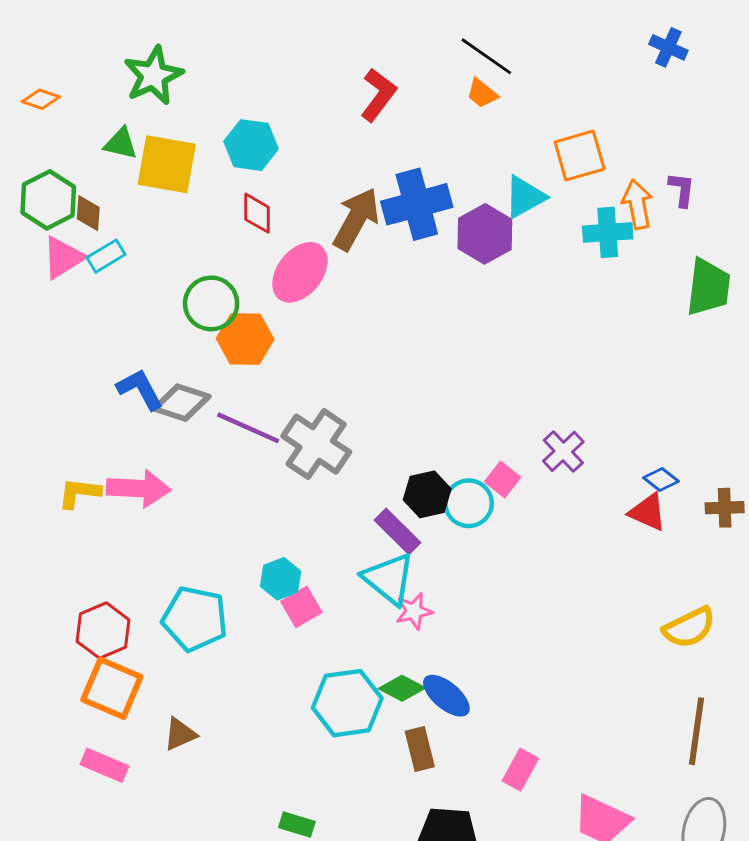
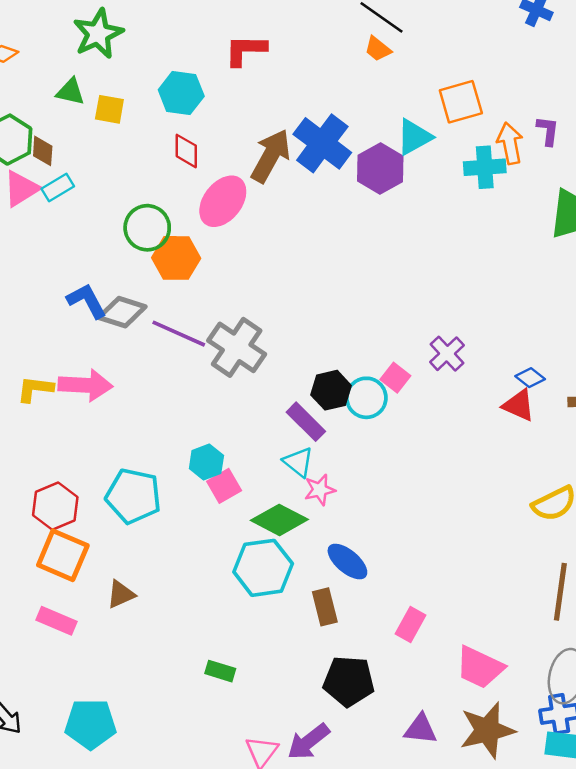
red L-shape: (378, 95) -> (245, 50), moved, turned -126
yellow square: (167, 164) -> (109, 109), size x0.6
blue cross: (417, 204) -> (322, 143), turned -38
cyan triangle: (389, 579) -> (298, 462), size x0.7
green diamond: (402, 688) -> (279, 520), moved, size x1.4

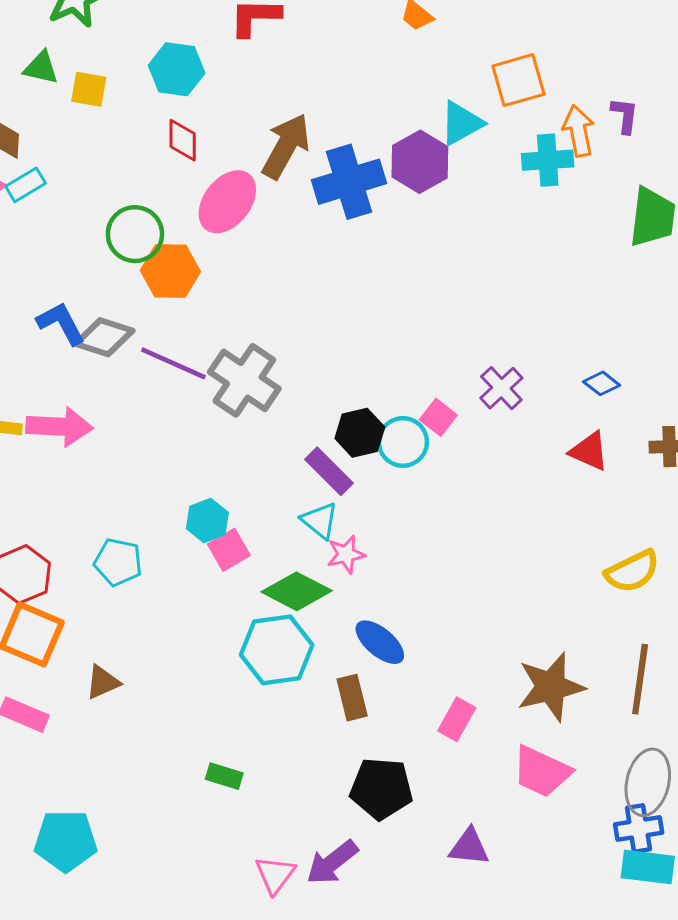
blue cross: (322, 143) -> (349, 182), moved, turned 36
blue diamond: (530, 378) -> (602, 383), moved
cyan pentagon: (133, 496) -> (118, 562), size x0.7
brown star: (487, 730) -> (551, 687), moved

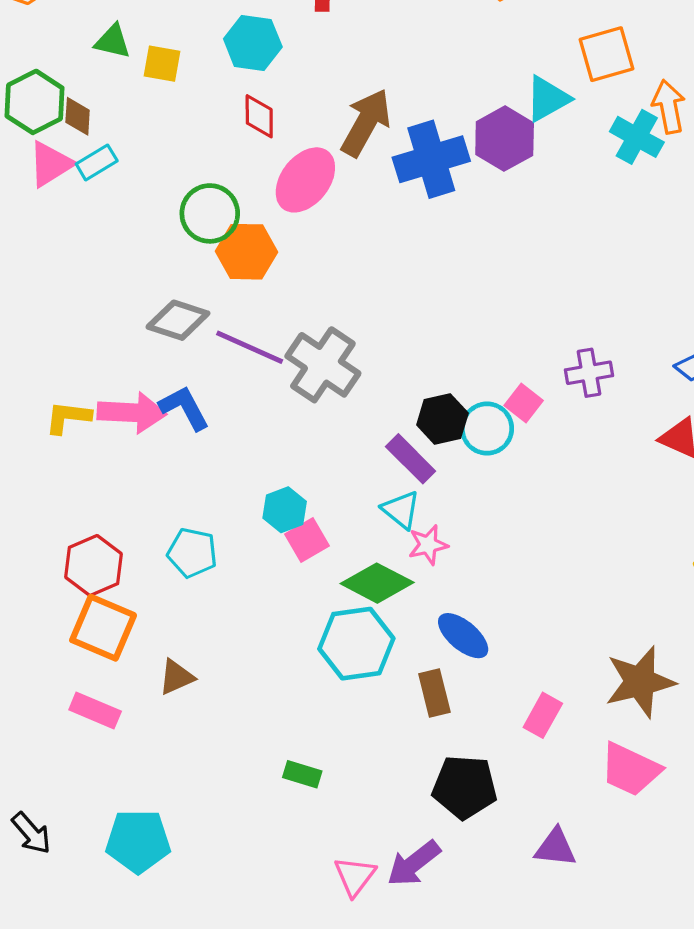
cyan cross: (548, 160) -> (637, 137), turned 33
blue L-shape: (61, 323) -> (184, 408), moved
purple cross: (501, 388) -> (589, 373), turned 33

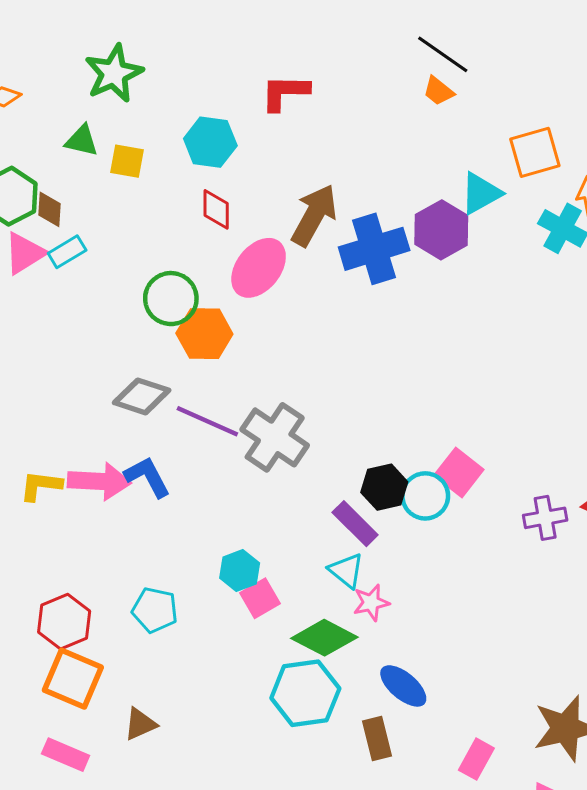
purple cross: (589, 373) -> (545, 518), moved
pink square: (524, 403) -> (459, 473), size x1.4

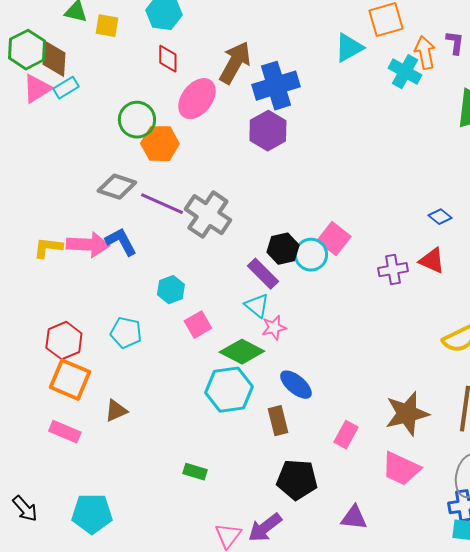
brown diamond: (50, 209) -> (54, 59), size x1.5
purple hexagon: (441, 230) -> (268, 131), moved
cyan hexagon: (240, 570) -> (171, 290), moved

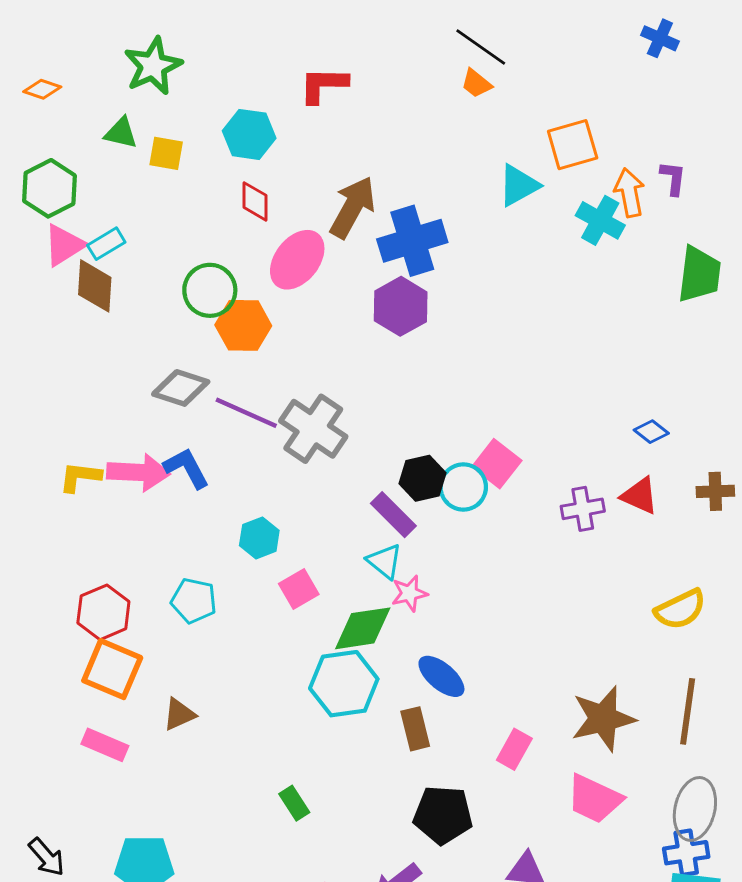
brown diamond: (54, 59) -> (95, 286), moved
green diamond: (242, 352) -> (363, 628), turned -36
green rectangle: (195, 472) -> (294, 803), turned 40

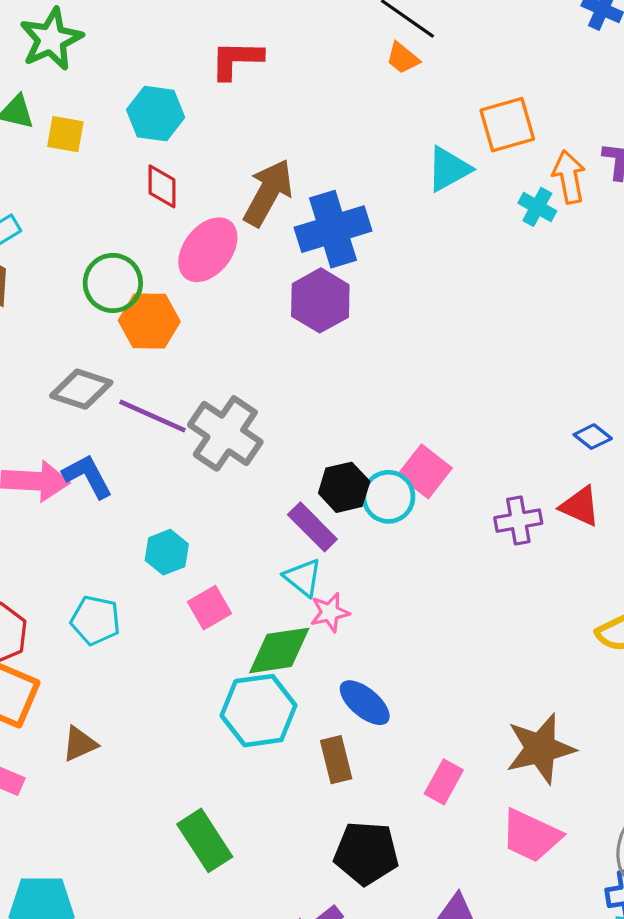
cyan cross: (600, 220) -> (537, 207), size x0.7
green rectangle: (294, 803) -> (205, 840), size x1.6

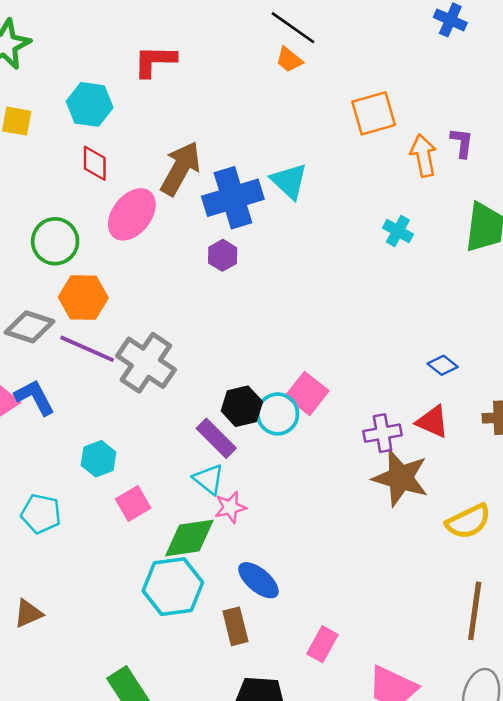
cyan triangle: (449, 169) -> (289, 181), moved, turned -48
cyan cross: (537, 207) -> (398, 231), moved
purple hexagon: (320, 300) -> (223, 255), size x0.6
orange hexagon: (149, 321) -> (83, 298), moved
brown star: (540, 749) -> (400, 478), moved, turned 30

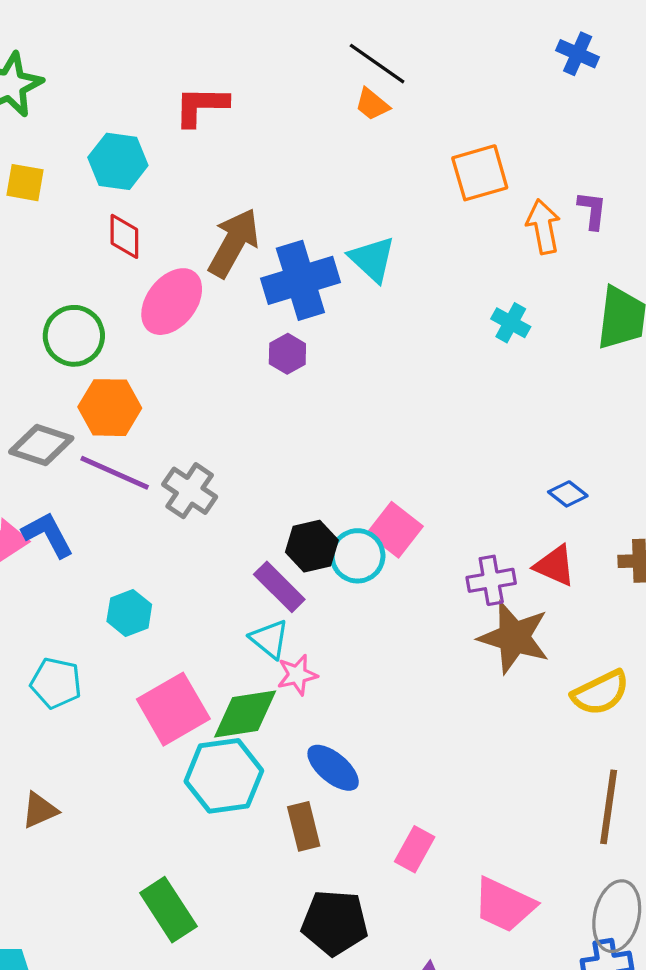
gray cross: (146, 363) -> (190, 491), size x0.7
pink square: (133, 503) -> (173, 709), moved, size x1.6

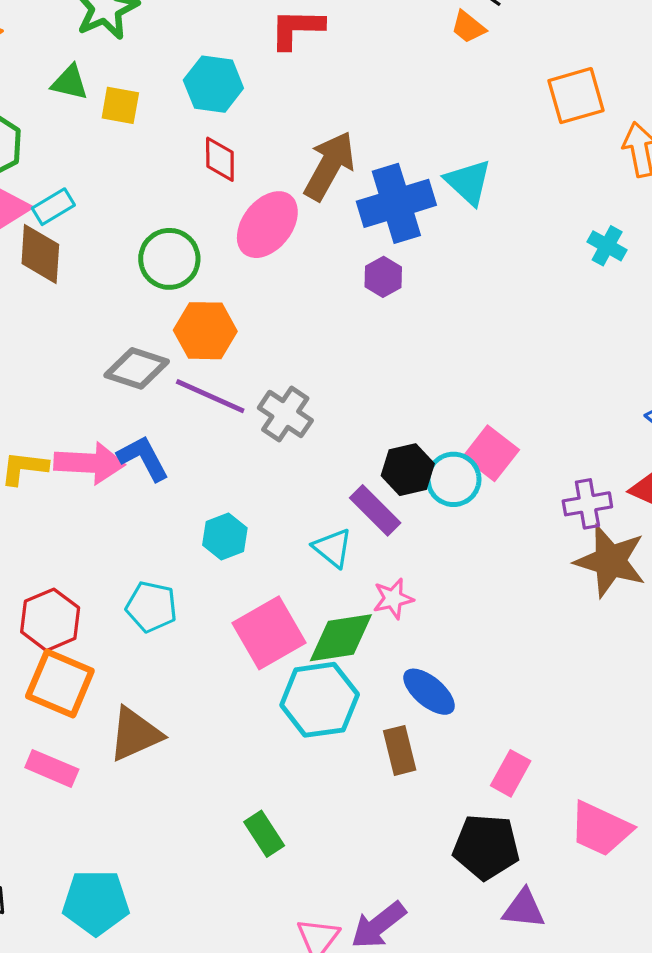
cyan triangle: (270, 639) -> (333, 548), moved
brown triangle: (40, 810) -> (135, 734), size x1.5
green rectangle: (168, 910) -> (264, 834), size x0.7
black pentagon: (335, 923) -> (486, 847), moved

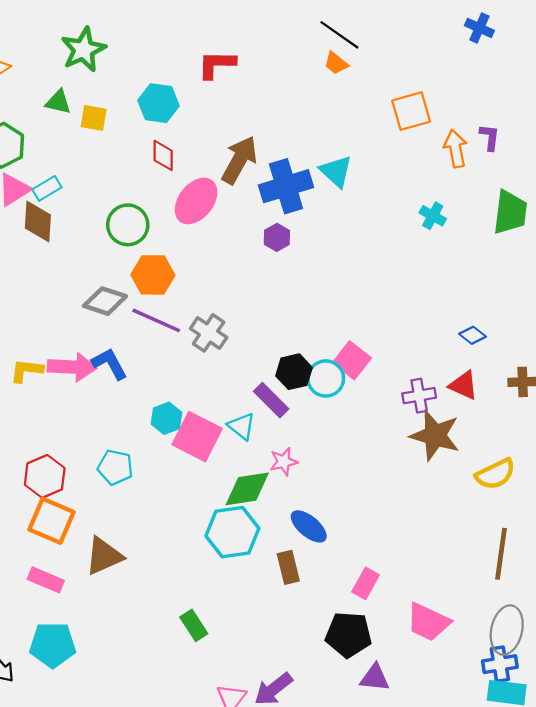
pink square: (269, 633) -> (197, 437), moved, turned -33
cyan pentagon: (96, 902) -> (53, 645), moved

